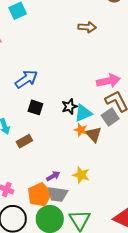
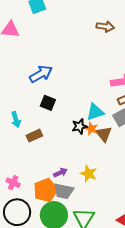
black star: (69, 107) -> (80, 126), moved

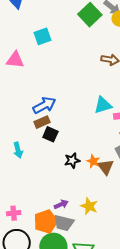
cyan triangle: (95, 112) -> (103, 105), moved
black star: (80, 126) -> (72, 160), moved
brown rectangle: (34, 136) -> (42, 122), moved
pink cross: (13, 183) -> (14, 213), turned -32

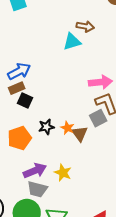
cyan triangle: (103, 105) -> (72, 42), moved
purple arrow: (61, 204) -> (35, 171), size x1.6
orange pentagon: (46, 221) -> (19, 138), moved

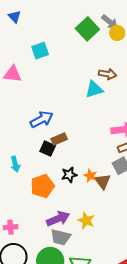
brown rectangle: (17, 88) -> (59, 139), moved

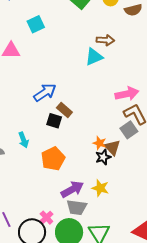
brown rectangle: (59, 139) -> (64, 110), turned 70
black star: (69, 175) -> (103, 157), moved
pink cross: (10, 227) -> (46, 218), moved, turned -32

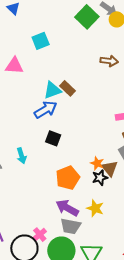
cyan triangle: (94, 57) -> (52, 90), moved
brown rectangle: (64, 110) -> (68, 88), moved
orange pentagon: (53, 159) -> (68, 178), moved
purple arrow: (72, 189) -> (67, 208), turned -125

